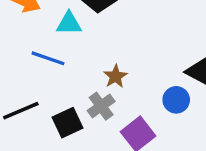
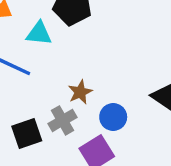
blue circle: (176, 100) -> (113, 117), moved

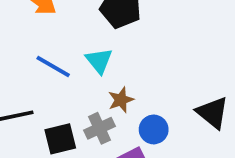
cyan triangle: (39, 33) -> (99, 61), moved, turned 40

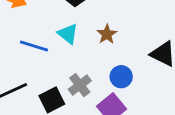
brown star: (121, 100) -> (107, 34), moved

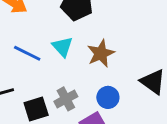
brown star: (107, 34) -> (101, 53), size x1.4

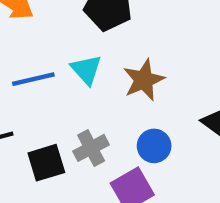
blue line: (27, 53) -> (33, 79), turned -40

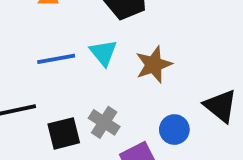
blue circle: (154, 146) -> (174, 130), moved
gray cross: (91, 148) -> (104, 122), turned -32

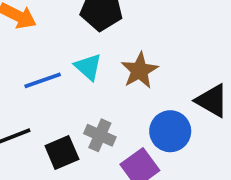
blue circle: (174, 130) -> (170, 131), size x1.4

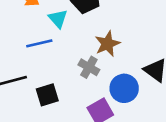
cyan triangle: (88, 67) -> (58, 19), moved
gray cross: (100, 135) -> (89, 67), moved

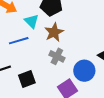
brown star: (107, 44) -> (54, 32), moved

